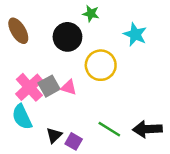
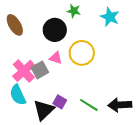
cyan star: (135, 34) -> (110, 17), moved
pink triangle: (69, 87) -> (56, 58), moved
black triangle: (54, 135) -> (44, 110), size x1.6
purple square: (74, 141) -> (60, 102), moved

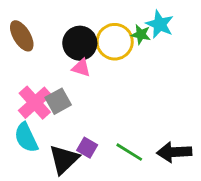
green star: (74, 11) -> (141, 34), moved
yellow circle: (82, 53) -> (115, 42), moved
pink triangle: (56, 58) -> (81, 68), moved

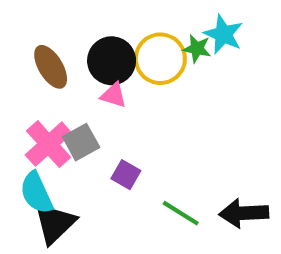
brown ellipse: (22, 36) -> (51, 67), moved
purple square: (87, 148) -> (126, 175), moved
black triangle: (64, 159) -> (55, 223), moved

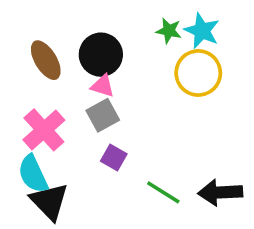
green star: (197, 49) -> (169, 31), moved
yellow circle: (160, 59) -> (198, 73), moved
gray square: (81, 142) -> (103, 115), moved
black triangle: (55, 223) -> (49, 202), turned -30

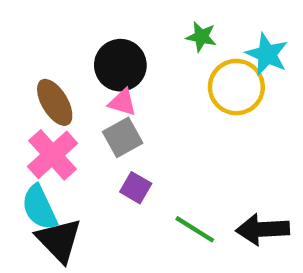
cyan star: (202, 31) -> (267, 54), moved
brown ellipse: (46, 60) -> (55, 102), moved

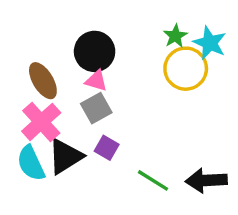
green star: (201, 37) -> (175, 36), moved, turned 30
black triangle: (59, 240) -> (65, 156), moved, turned 42

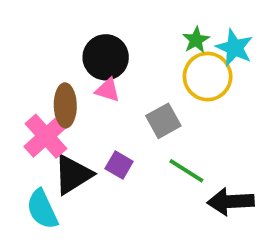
brown ellipse: (43, 81) -> (65, 105), moved, turned 30
gray square: (96, 108) -> (163, 121), moved
cyan semicircle: (31, 163) -> (42, 209), moved
green line: (153, 180) -> (186, 171), moved

